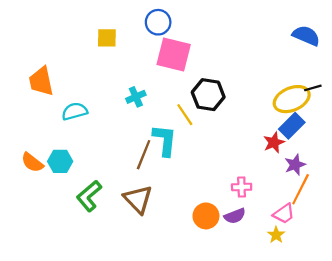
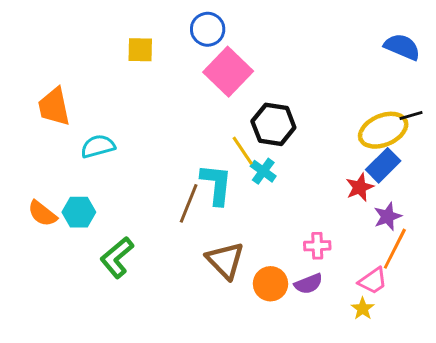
pink square: (174, 55) -> (228, 72), turned 30
cyan cross: (136, 97) -> (263, 171), moved, turned -30
brown triangle: (138, 199) -> (225, 260), moved

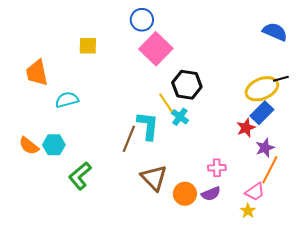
yellow square: (140, 50) -> (88, 46), moved

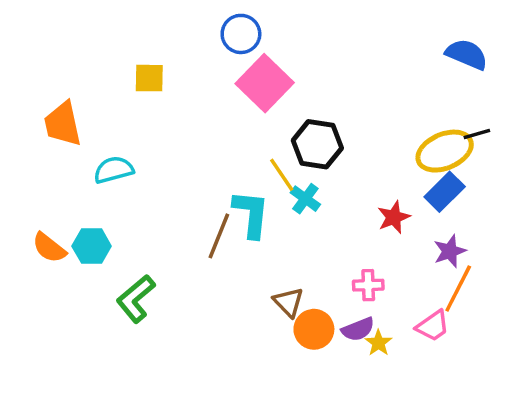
red star: (246, 128) -> (394, 217), moved
brown triangle: (154, 178) -> (288, 302), moved, size x0.7
yellow star: (248, 211) -> (378, 343), moved

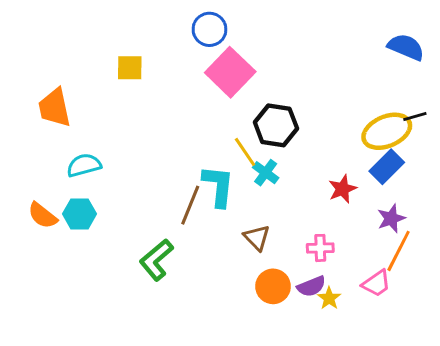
cyan semicircle: (114, 170) -> (84, 165), moved
green L-shape: (136, 299) -> (156, 260), moved
brown triangle: (288, 302) -> (257, 238), moved

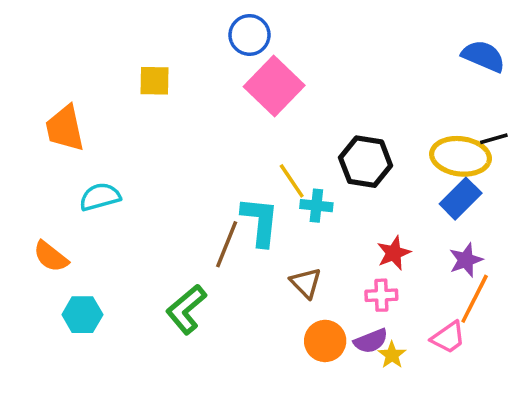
black hexagon: (276, 125) -> (366, 162), moved
yellow ellipse: (387, 131) -> (461, 156), turned 30
cyan cross: (266, 173) -> (316, 206), turned -30
red star: (342, 189) -> (394, 253), moved
cyan hexagon: (80, 214) -> (82, 315), moved

